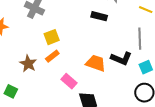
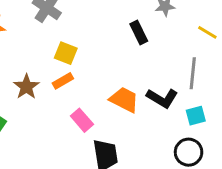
black rectangle: (99, 16) -> (139, 33), turned 42
yellow square: (52, 37) -> (66, 53), turned 35

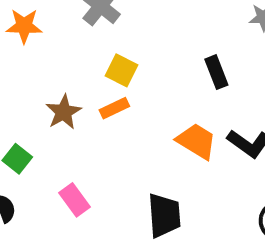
black rectangle: (139, 33) -> (216, 72), moved
pink rectangle: (82, 120) -> (75, 200), moved

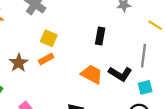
black rectangle: (216, 72) -> (100, 36), turned 35

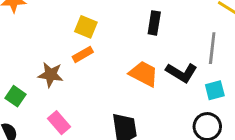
brown star: (19, 63) -> (51, 75), moved, turned -30

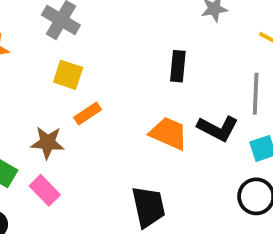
yellow square: (86, 27) -> (68, 75), moved
pink rectangle: (59, 123) -> (45, 190), moved

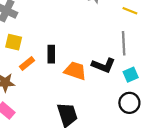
black rectangle: (178, 66) -> (51, 54), moved

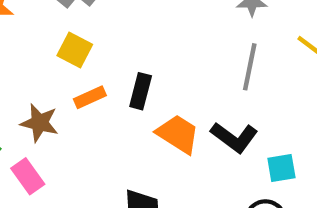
gray line: (124, 43) -> (250, 67), moved

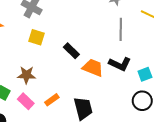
black rectangle: (141, 91) -> (71, 51), turned -49
orange rectangle: (90, 97) -> (52, 100), moved

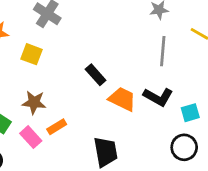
yellow square: (37, 37) -> (32, 54), moved
orange rectangle: (52, 100) -> (57, 127), moved

